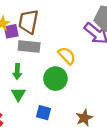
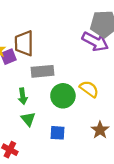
gray rectangle: (29, 46) -> (42, 71), moved
yellow semicircle: (67, 56) -> (89, 89), moved

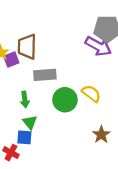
blue square: (58, 133) -> (24, 137), moved

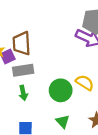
gray rectangle: (45, 75) -> (23, 70), moved
green triangle: (30, 122) -> (63, 121), moved

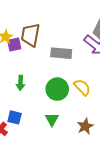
gray rectangle: (23, 70) -> (61, 53), moved

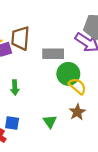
green circle: (57, 89) -> (68, 74), moved
brown star: (85, 126) -> (77, 112), moved

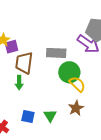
brown trapezoid: (20, 38) -> (24, 63), moved
blue square: (12, 123) -> (28, 117), moved

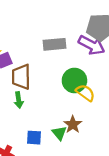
gray rectangle: (56, 53) -> (55, 44), moved
brown star: (76, 108) -> (73, 124), moved

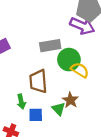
gray rectangle: (55, 44) -> (50, 46), moved
brown trapezoid: (21, 77) -> (38, 81), moved
green arrow: (19, 100) -> (21, 101), moved

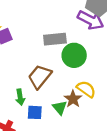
yellow semicircle: (80, 70) -> (86, 89), moved
brown trapezoid: (38, 81) -> (40, 77), turned 40

